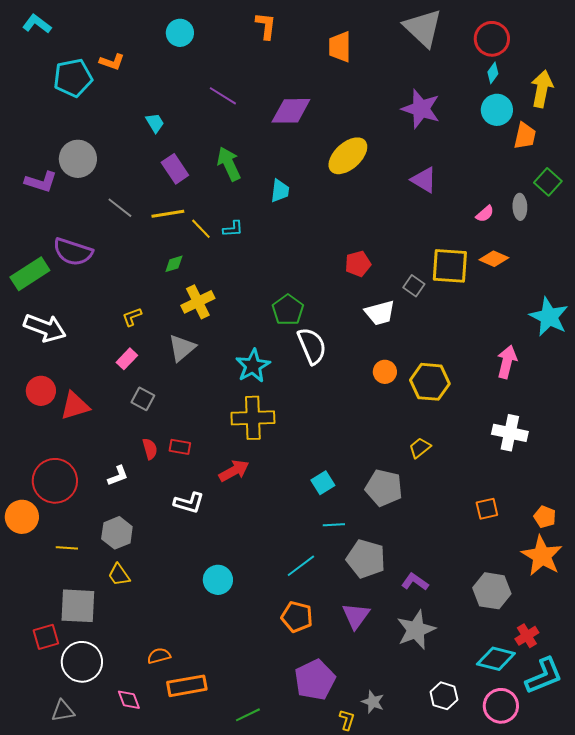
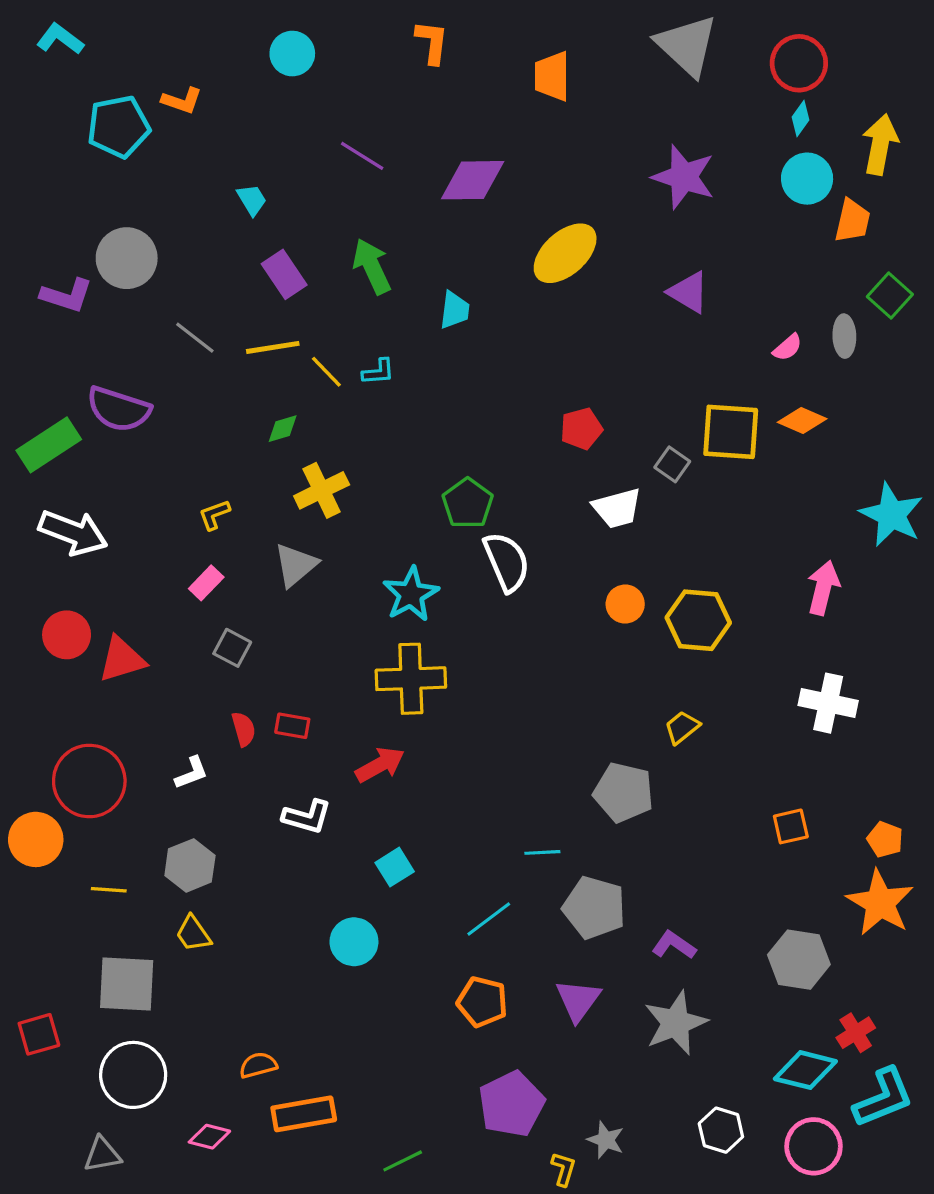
cyan square: (323, 483) -> (395, 867), moved
red square: (46, 637) -> (39, 1034), moved
pink diamond: (129, 700) -> (209, 1137), turned -55

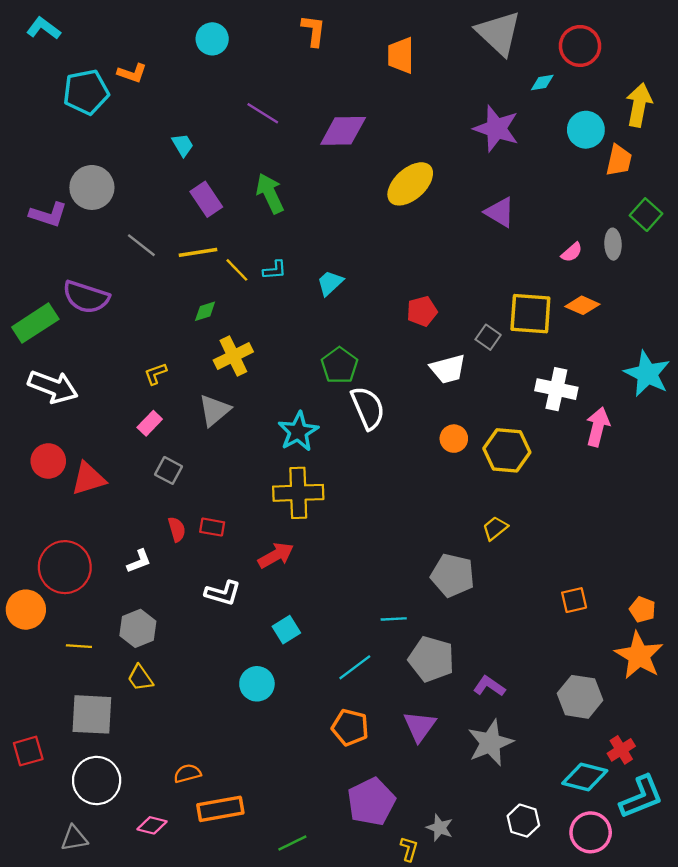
cyan diamond: (801, 118) -> (542, 83), moved, turned 45
cyan trapezoid: (455, 310) -> (330, 283), moved, turned -140
white cross: (828, 703) -> (556, 389), moved

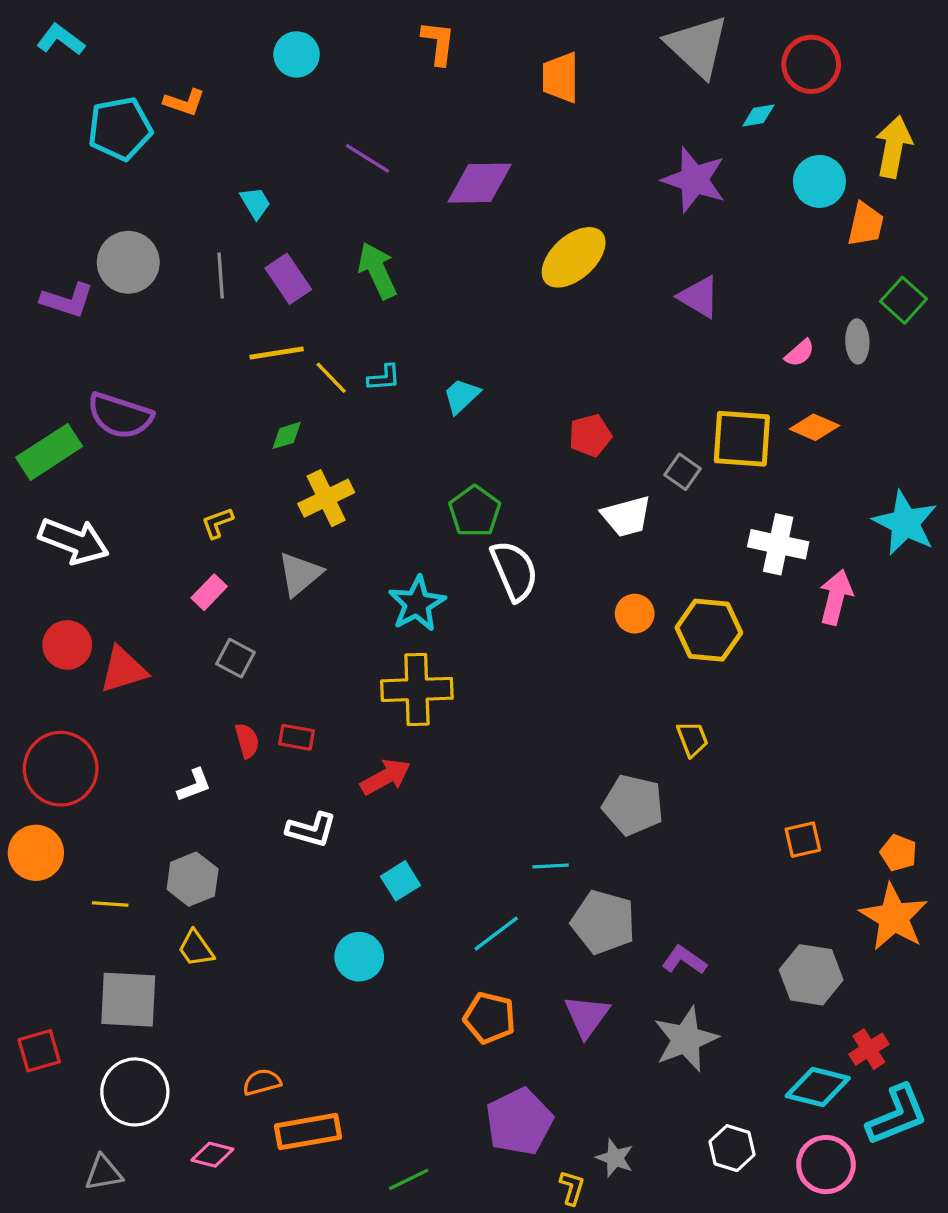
gray line: (141, 245) -> (221, 275), moved, turned 48
yellow trapezoid: (495, 528) -> (692, 739), turned 108
red circle: (65, 567) -> (61, 769), moved

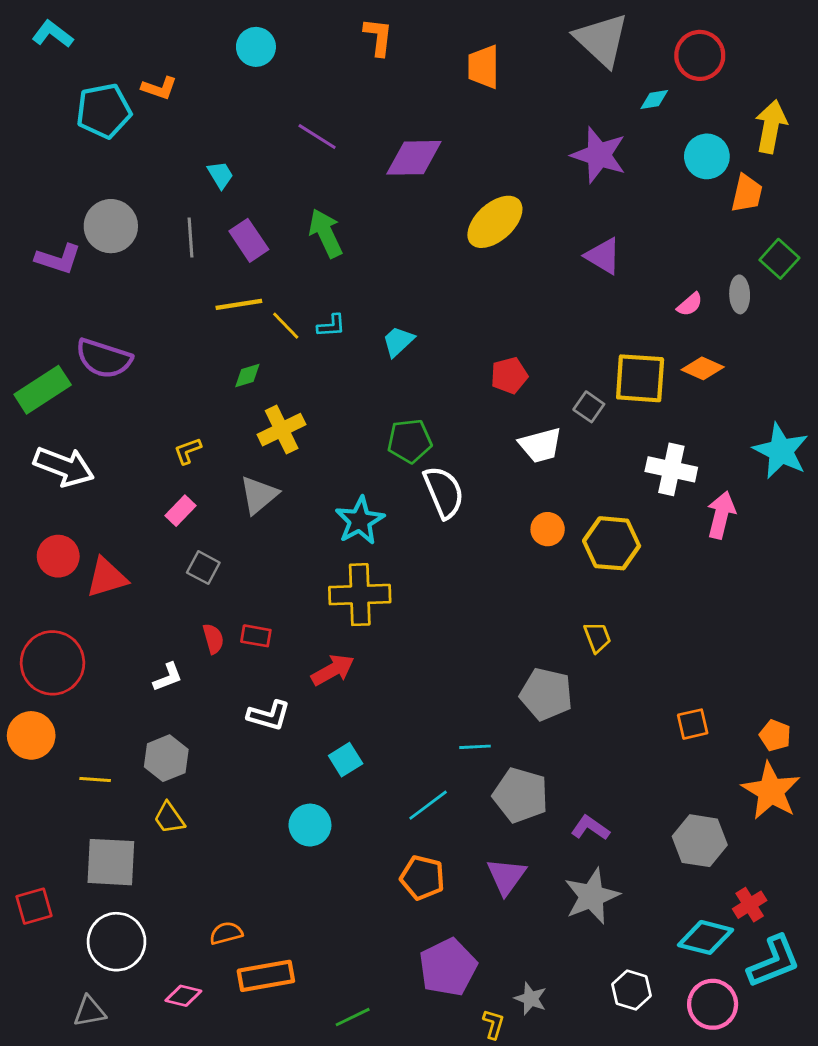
green pentagon: (475, 511) -> (410, 441), turned 30

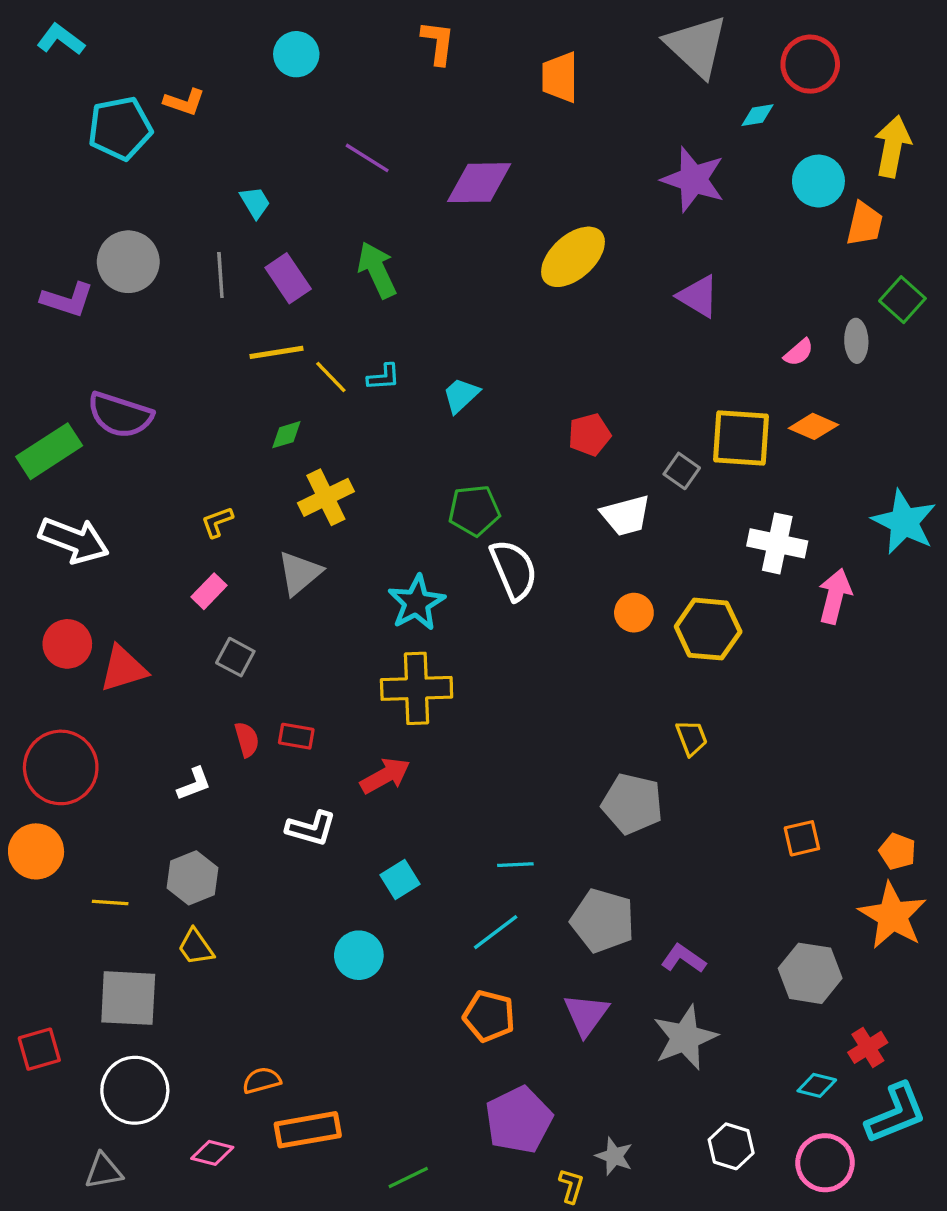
cyan line: (475, 747) -> (515, 865), moved
cyan diamond: (705, 937) -> (817, 1085), size x0.6

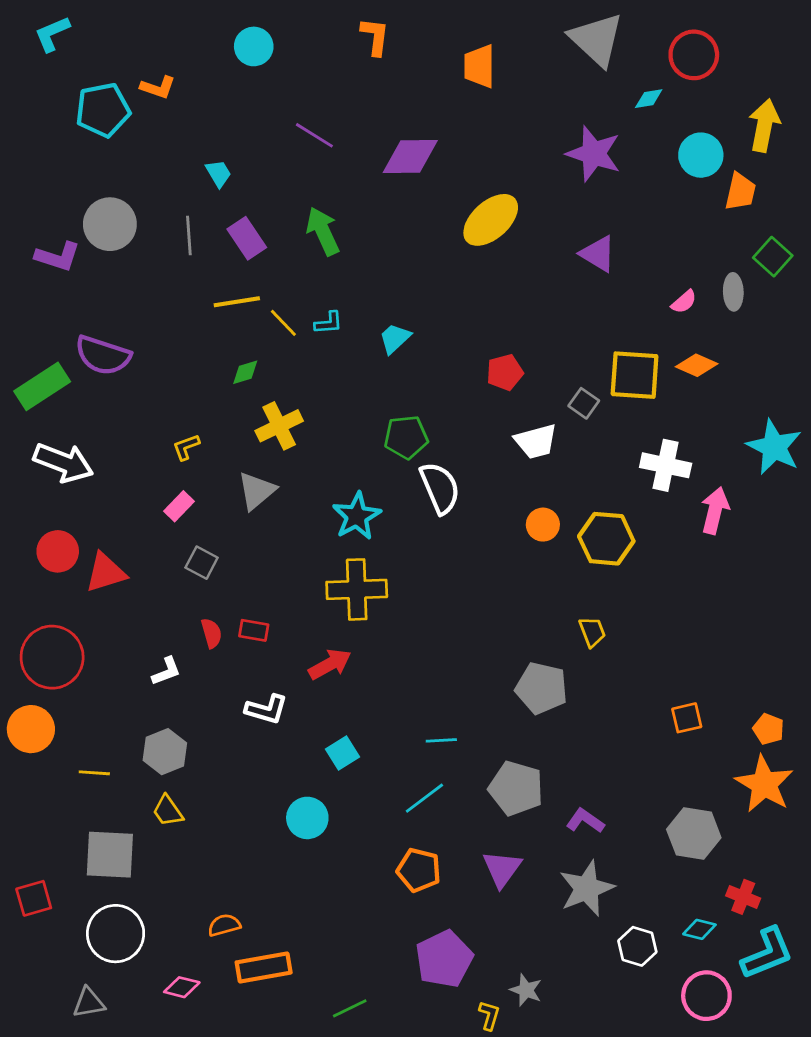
cyan L-shape: (61, 39) -> (52, 34), turned -60
red cross: (868, 1047) -> (743, 897), turned -36
white hexagon: (731, 1146) -> (637, 946), moved

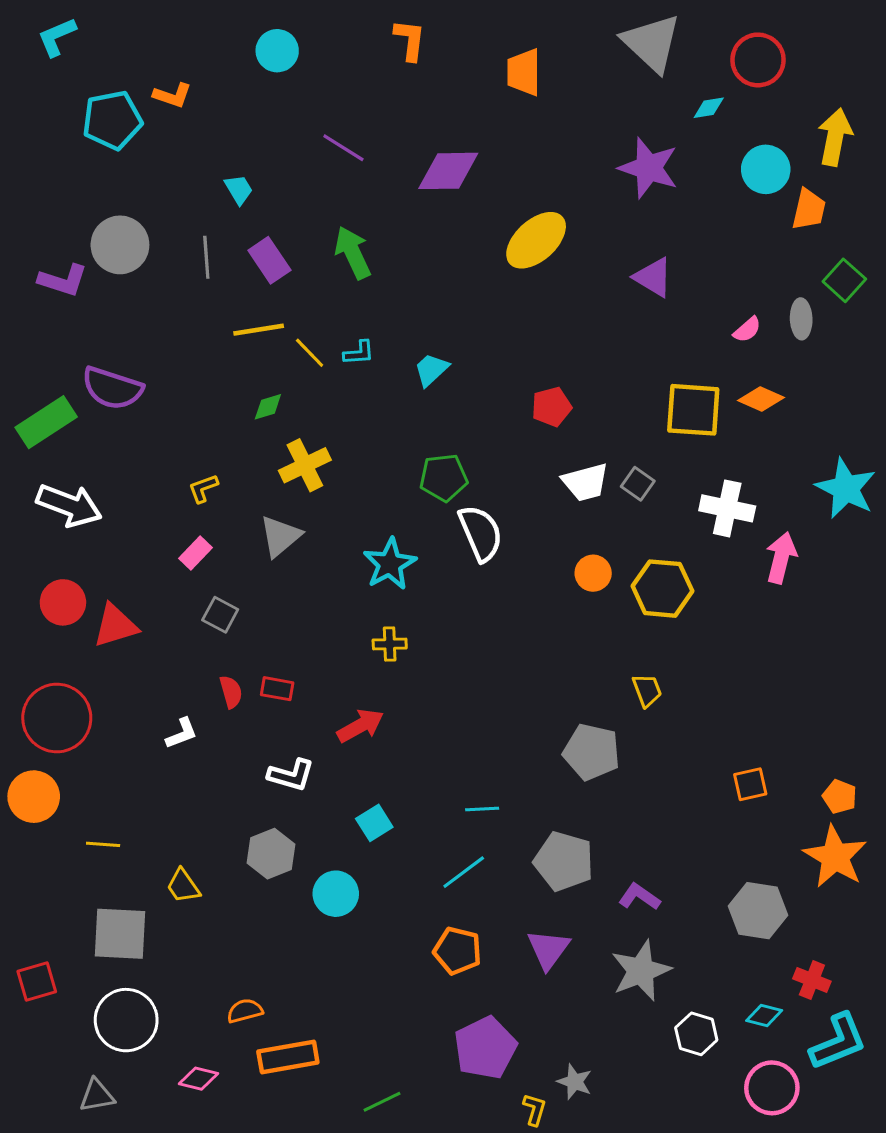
gray square: (584, 403) -> (638, 484), moved
yellow cross: (357, 589) -> (390, 644), size x0.5
gray hexagon: (165, 752) -> (271, 854), moved

